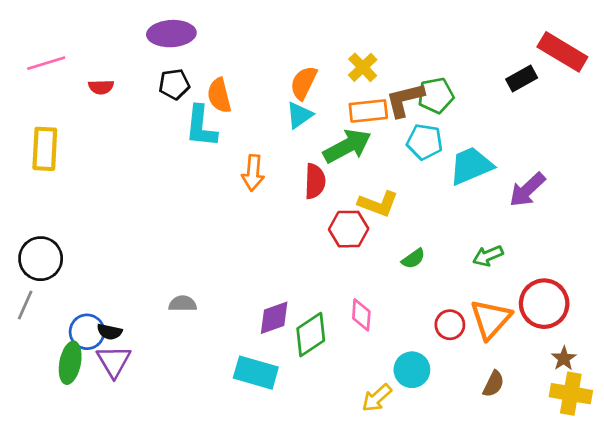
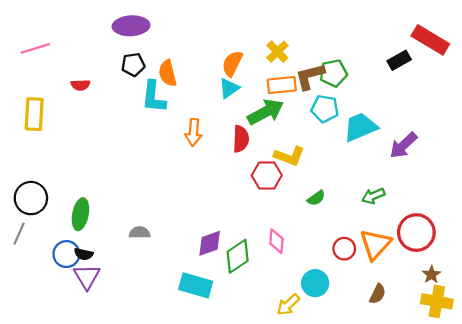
red semicircle: (101, 87) -> (80, 85), moved
green ellipse: (70, 363) -> (80, 214), moved

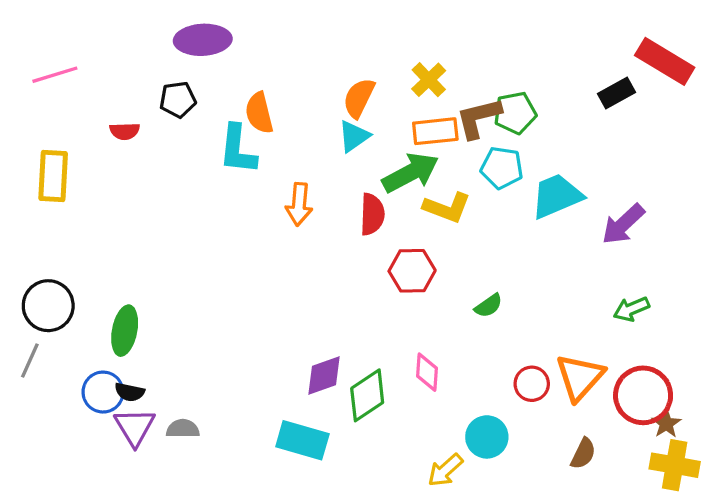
black pentagon: (133, 65) -> (178, 100), moved
yellow L-shape: (289, 156) -> (447, 208), moved
green arrow: (373, 196) -> (631, 309), moved
gray semicircle: (140, 233) -> (183, 429), moved
red circle: (416, 233) -> (643, 395), moved

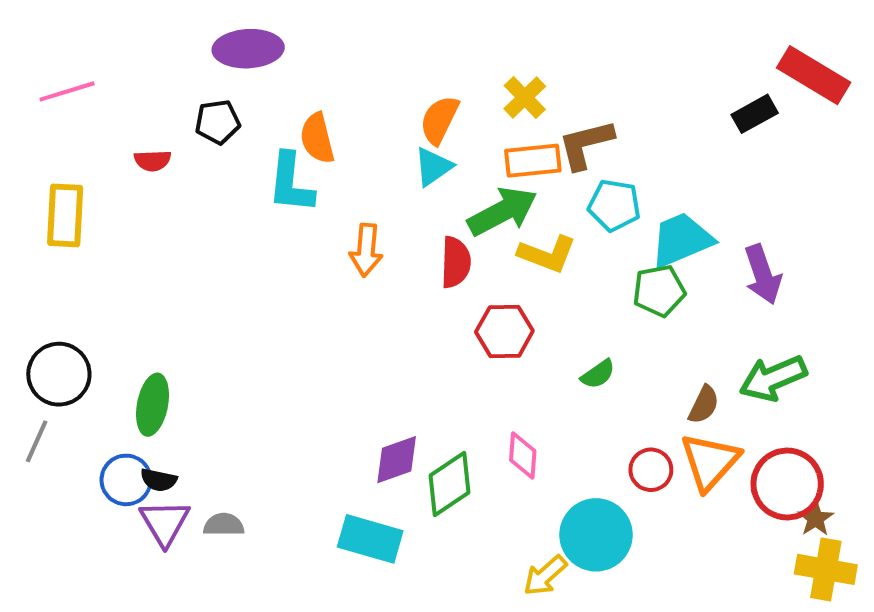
green pentagon: (515, 113) -> (659, 291), moved
purple arrow: (623, 224) -> (763, 274), turned -66
green arrow: (631, 309) -> (773, 378), size x1.5
cyan circle: (487, 437) -> (596, 535), size x1.4
brown semicircle: (583, 454) -> (704, 405), moved

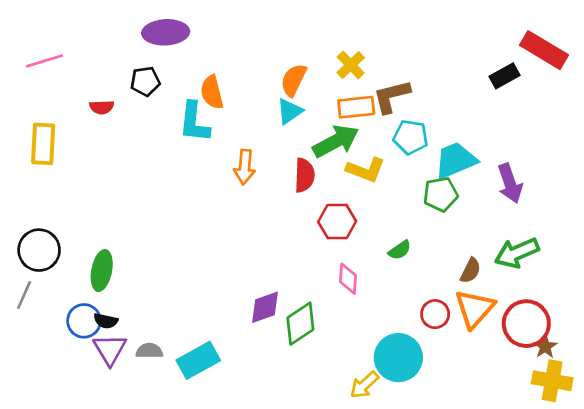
pink diamond: (523, 456) -> (348, 279), moved
cyan rectangle: (370, 539) -> (198, 360), moved, turned -45

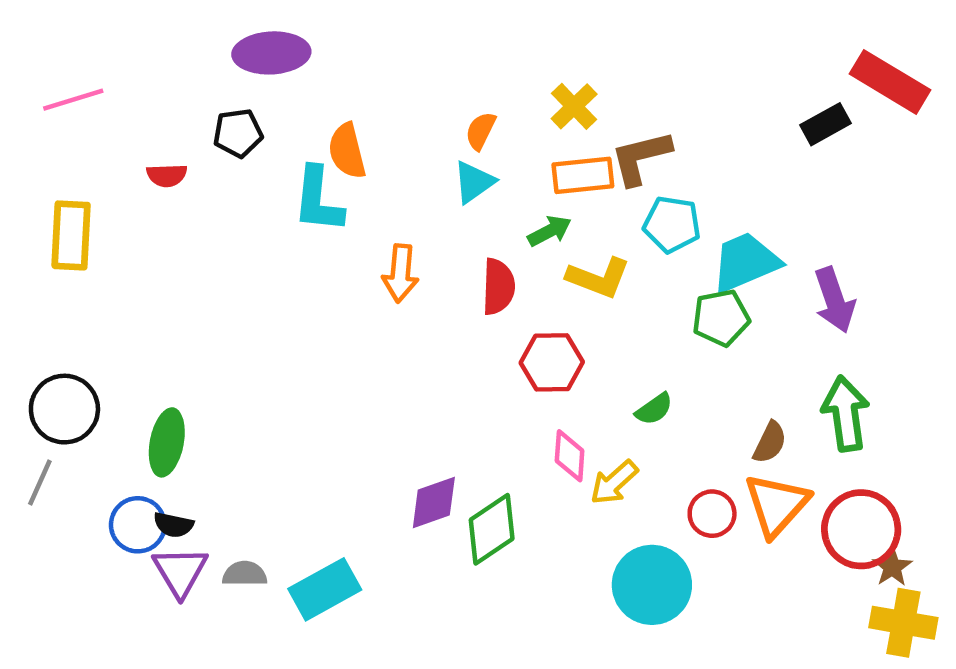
orange semicircle: (294, 80) -> (481, 131), size x0.7
green arrow: (336, 141) -> (550, 231), size x0.6
green arrow: (517, 253) -> (846, 414), turned 105
yellow arrow: (364, 385) -> (614, 482), moved

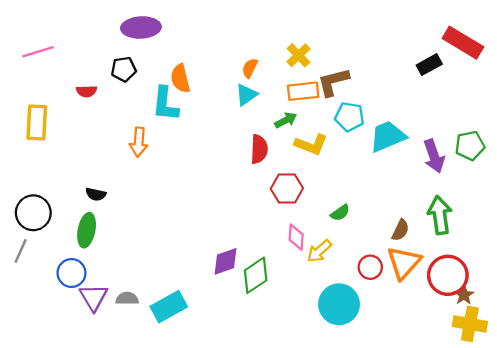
orange arrow: (400, 273) -> (139, 142), moved
green pentagon: (721, 318) -> (470, 146), moved
black semicircle: (173, 525) -> (96, 194), moved

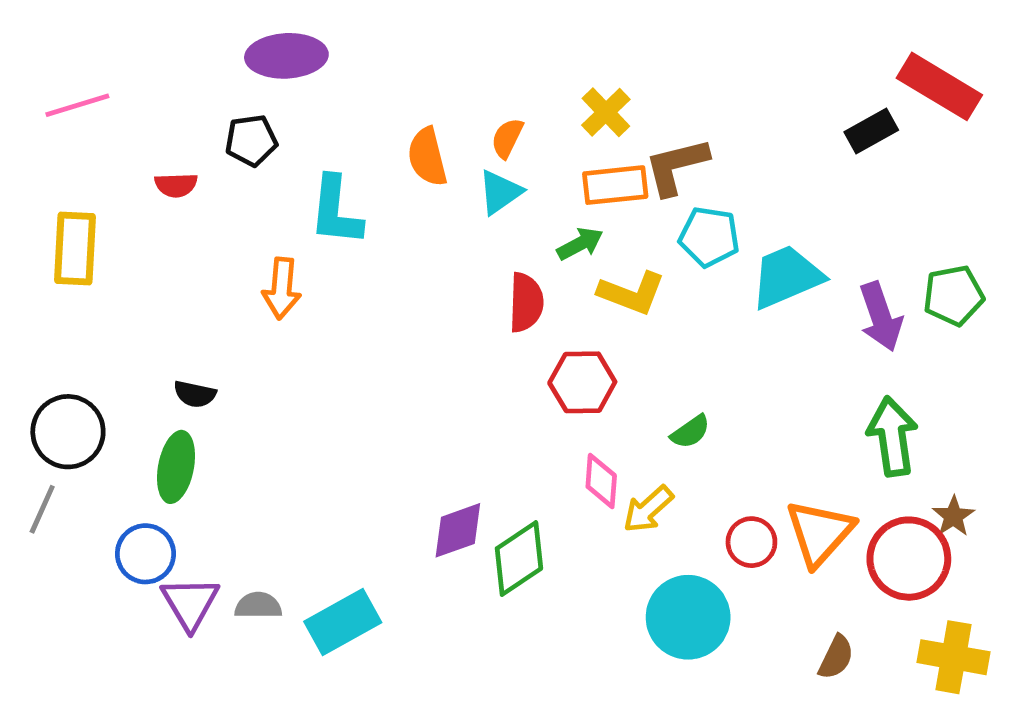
orange semicircle: (180, 78) -> (427, 157), moved
brown semicircle: (400, 230) -> (836, 657), moved
brown star: (464, 295) -> (953, 516), moved

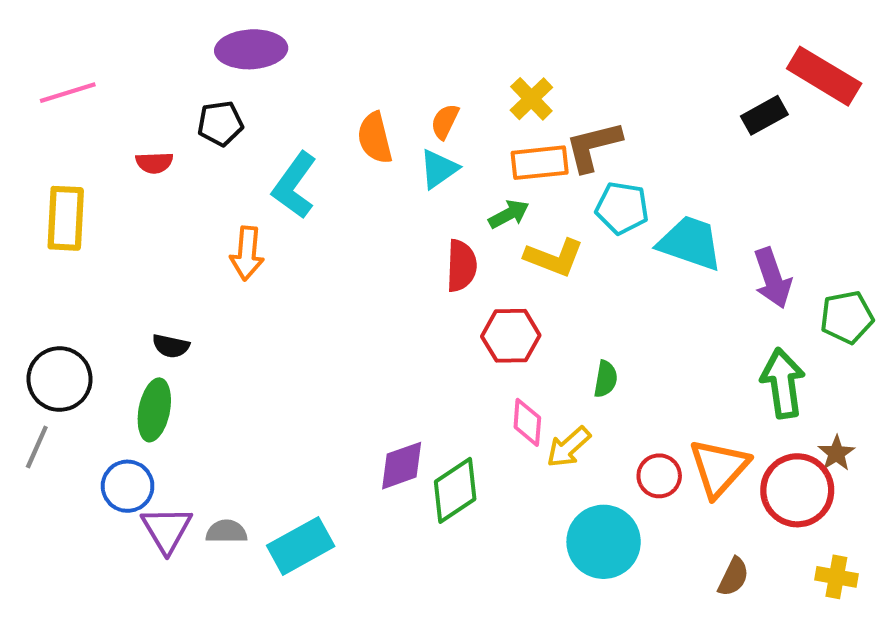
cyan L-shape: (336, 211) -> (294, 185), turned 30
cyan trapezoid: (787, 277) -> (690, 243), turned 42
green pentagon: (953, 295) -> (847, 317), moved
green semicircle: (690, 432) -> (606, 379), turned -45
yellow cross: (953, 657) -> (836, 577), size x0.7

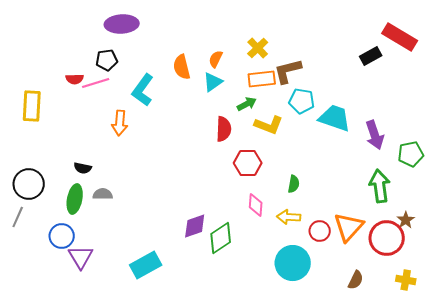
pink line: (68, 93) -> (96, 83), moved
yellow arrow: (569, 447) -> (289, 217), moved, turned 45
gray semicircle: (226, 532) -> (103, 194), moved

